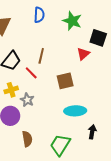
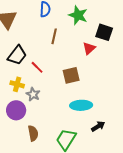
brown line: (41, 56) -> (54, 36), moved
yellow cross: (11, 90) -> (17, 84), turned 32
black arrow: (92, 132) -> (98, 126), turned 48

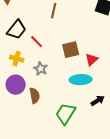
red triangle: (89, 48) -> (92, 60), moved
gray star: (33, 94) -> (41, 69), moved
brown semicircle: (33, 133) -> (35, 96), moved

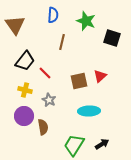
red triangle: (92, 60) -> (100, 76), moved
black arrow: (98, 101) -> (102, 144), moved

